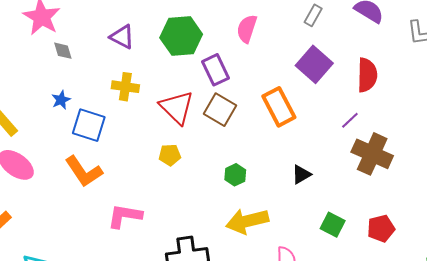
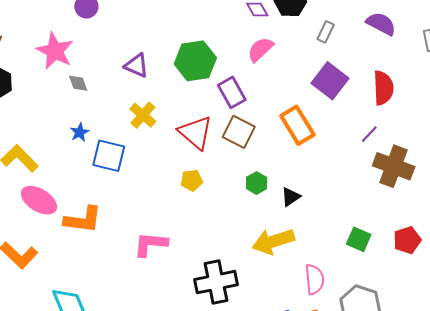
pink semicircle: (247, 29) -> (260, 49), turned 32
yellow cross: (125, 87) -> (143, 115), turned 36
orange L-shape: (84, 172) -> (83, 220), moved, turned -45
green hexagon: (235, 175) -> (257, 183), moved
black triangle: (301, 175) -> (291, 197), moved

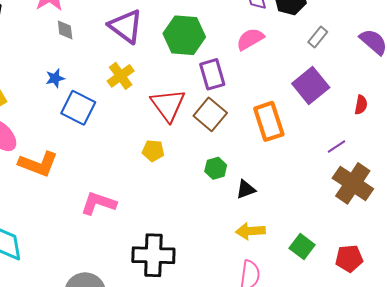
purple triangle: (136, 66) -> (126, 26), size x1.4
red semicircle: (383, 88) -> (361, 105), size x0.6
yellow arrow: (273, 241) -> (250, 231), moved, size x0.7

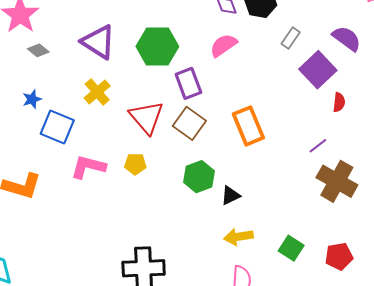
gray diamond: (65, 30) -> (38, 50), turned -40
purple square: (311, 86) -> (318, 70), moved
green hexagon: (216, 168) -> (199, 177), size x1.4
pink L-shape: (98, 203) -> (88, 167), moved

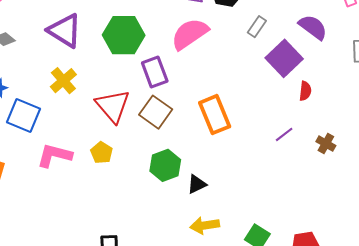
pink semicircle: (223, 45) -> (190, 34), size x1.4
yellow pentagon: (135, 164) -> (102, 153), turned 30
brown cross: (337, 181) -> (326, 144), moved, size x0.5

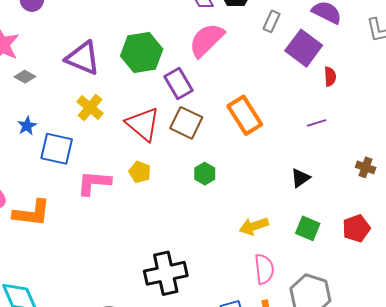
purple line: (284, 134) -> (317, 123), turned 30
brown cross: (326, 144) -> (366, 167), moved
green hexagon: (165, 165) -> (205, 174), size x0.7
black triangle: (197, 184) -> (300, 178), moved

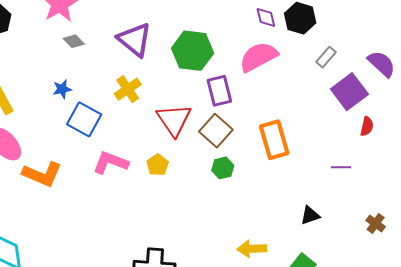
green hexagon: (205, 174) -> (223, 168), moved

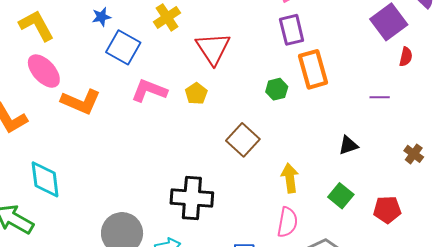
purple rectangle: (219, 91) -> (292, 30), moved
brown square: (216, 131) -> (243, 140), moved
green hexagon: (223, 168) -> (277, 89), moved
yellow arrow: (252, 249) -> (290, 178), turned 84

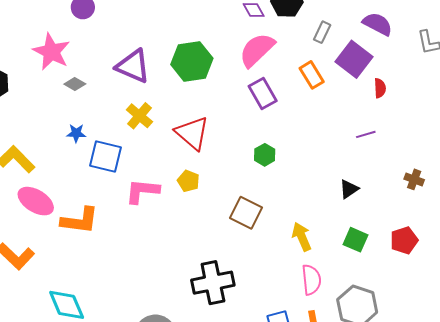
blue star: (101, 17) -> (76, 133), turned 30
orange rectangle: (313, 69) -> (312, 75), moved, size x0.7

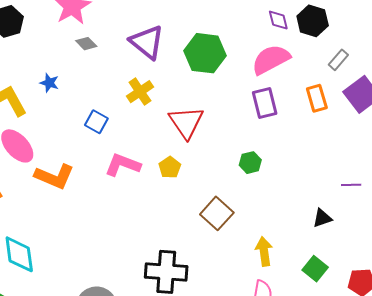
blue star: (76, 133) -> (49, 83), moved
purple line: (366, 134) -> (351, 185), moved
blue square: (106, 157) -> (96, 122), size x0.7

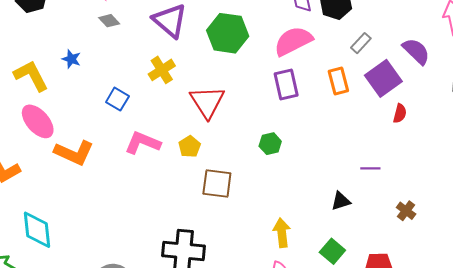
brown square: (217, 213) -> (217, 184), moved, turned -36

